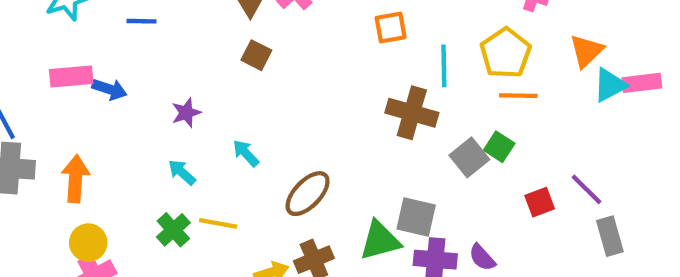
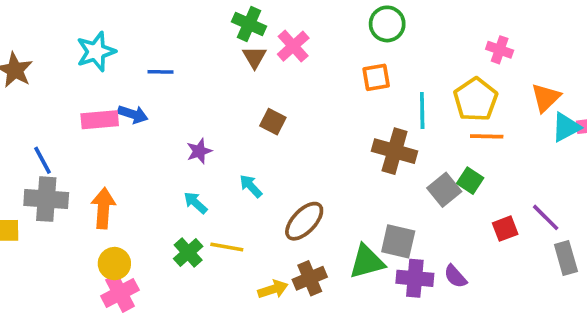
brown square: (256, 55) -> (273, 122), moved
blue arrow: (110, 89) -> (133, 114), moved

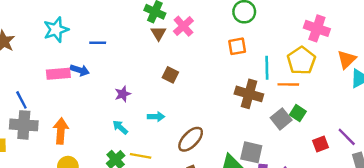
pink cross: (500, 50) -> (317, 28), size x1.5
orange line: (487, 136) -> (288, 84), moved
cyan arrow: (251, 186) -> (156, 117), turned 133

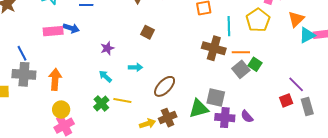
orange line: (288, 84) -> (241, 52), moved
red square: (320, 144) -> (286, 100), moved

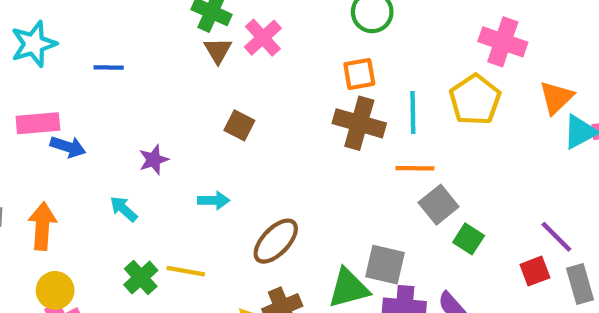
blue arrow: (71, 28) -> (68, 147), moved
brown cross: (214, 48) -> (359, 123), moved
orange line: (241, 52) -> (415, 168), moved
green square: (255, 64) -> (469, 239), moved
cyan arrow: (105, 76) -> (124, 209), moved

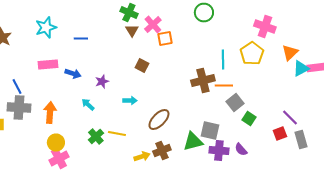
orange square: (359, 74) -> (165, 38), moved
brown cross: (359, 123) -> (203, 80), moved, turned -30
blue arrow: (68, 147) -> (73, 74), moved

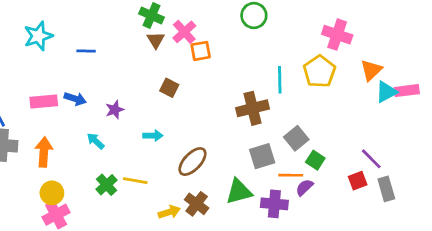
pink rectangle: (48, 64) -> (44, 101), moved
orange line: (224, 86) -> (291, 175), moved
gray square: (210, 130) -> (262, 156), moved, turned -30
brown cross: (162, 150) -> (197, 204), turned -30
purple semicircle: (241, 150) -> (304, 187), moved, turned 88

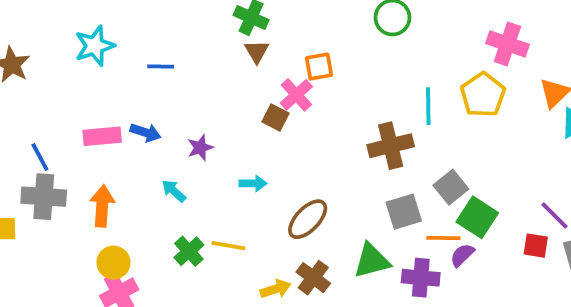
pink cross: (184, 32) -> (296, 95), moved
green square: (315, 160) -> (477, 217), size x1.5
red square: (358, 181) -> (536, 246), turned 30

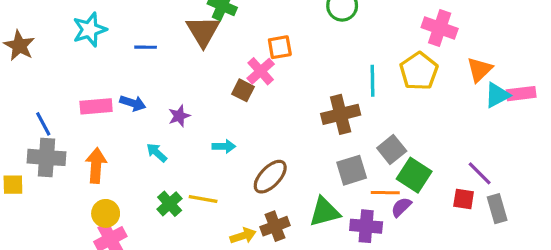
brown triangle: (257, 51) -> (203, 31), moved, size x1.6
brown cross: (313, 278) -> (275, 226), turned 32

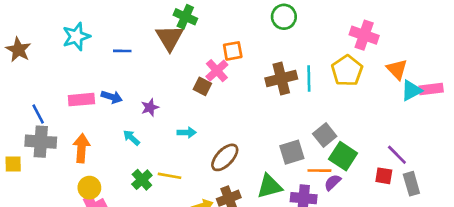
orange triangle: (480, 70) -> (397, 69), turned -30
brown cross: (341, 114) -> (281, 79), moved

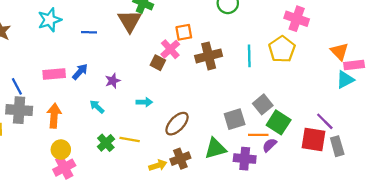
orange triangle: (397, 69) -> (339, 51), moved
brown cross: (281, 79) -> (209, 56), moved
cyan triangle: (411, 90) -> (345, 80), moved
blue arrow: (112, 97) -> (80, 72), turned -66
red square: (384, 176) -> (314, 139), size x1.6

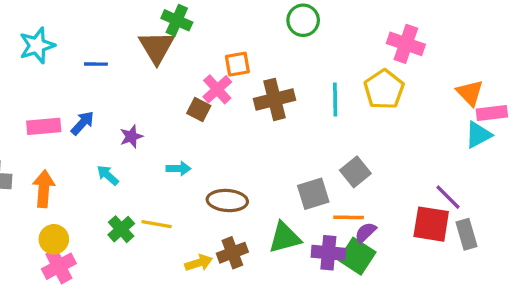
green square: (279, 122) -> (357, 256), moved
brown ellipse: (177, 124) -> (227, 201), turned 50

